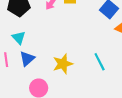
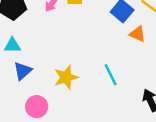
cyan triangle: (19, 38) -> (12, 45), turned -48

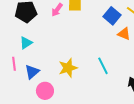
cyan triangle: (12, 45) -> (26, 43), turned -32
blue triangle: (23, 71) -> (32, 72), moved

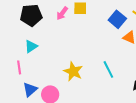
yellow star: (68, 68) -> (73, 71), turned -30
blue triangle: (32, 72) -> (30, 89), moved

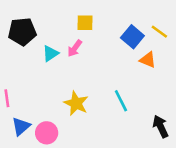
pink arrow: (62, 13) -> (75, 48), moved
cyan triangle: (31, 46) -> (50, 53), moved

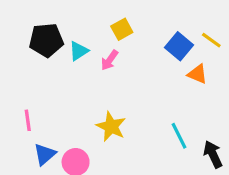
yellow square: (85, 23) -> (122, 29), turned -30
cyan triangle: (50, 53) -> (79, 51), moved
cyan line: (121, 101) -> (179, 136), moved

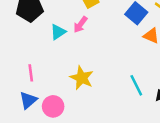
cyan triangle: (79, 51) -> (58, 32), moved
pink line: (28, 120) -> (31, 73), moved

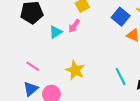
pink line: (31, 73) -> (33, 66), turned -48

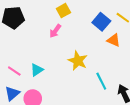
cyan triangle: (56, 32) -> (37, 70), moved
yellow star: (75, 70) -> (78, 61), moved

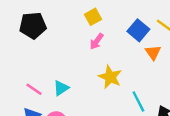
pink arrow: (55, 31) -> (97, 41), moved
orange triangle: (114, 40) -> (153, 52), turned 32

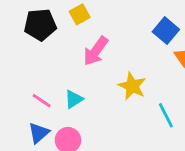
yellow square: (93, 17) -> (80, 14), moved
pink arrow: (97, 41) -> (96, 51), moved, size x1.5

